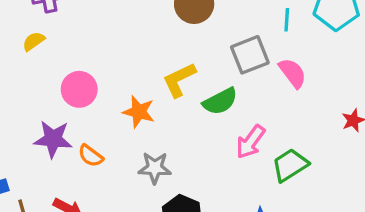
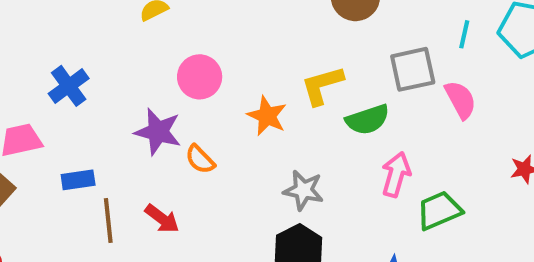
pink arrow: (250, 142) -> (396, 174), turned 150
gray star: (155, 168) -> (303, 190), moved

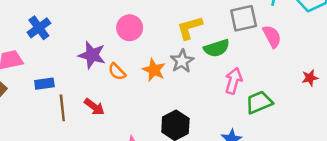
pink circle: (200, 77) -> (130, 28), moved
orange star: (267, 116) -> (154, 70), moved
gray star: (303, 190) -> (182, 61), moved, turned 30

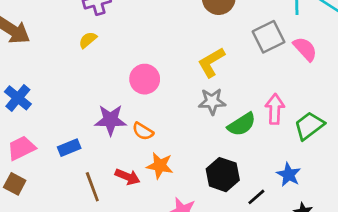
blue cross: (39, 28) -> (18, 98), moved
green semicircle: (217, 48) -> (242, 124), moved
gray star: (182, 61) -> (212, 101), turned -30
orange star: (154, 70) -> (160, 166), moved
blue rectangle: (44, 84) -> (69, 148), moved

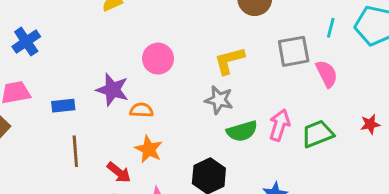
green trapezoid: (309, 126) -> (318, 134), moved
orange semicircle: (143, 131) -> (141, 110), turned 135
red arrow: (128, 177) -> (119, 172), moved

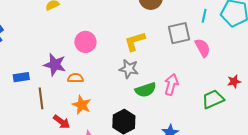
green trapezoid: (318, 134) -> (213, 99), moved
brown line: (75, 151) -> (41, 98), moved

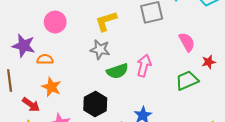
pink semicircle: (203, 48) -> (187, 42), moved

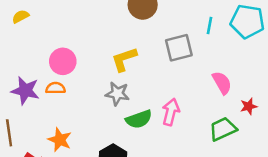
orange semicircle: (45, 59) -> (55, 88), moved

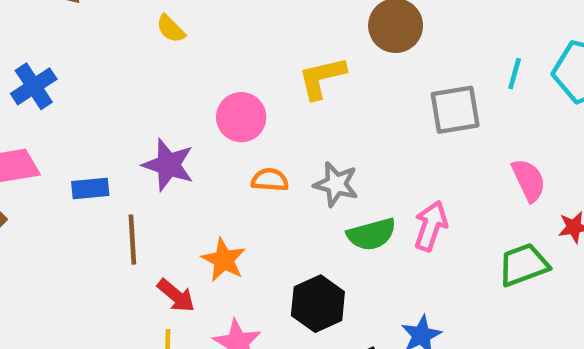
yellow semicircle: (21, 16) -> (171, 29), turned -112
yellow L-shape: (124, 59) -> (322, 78), moved
orange semicircle: (55, 88) -> (270, 180), moved

